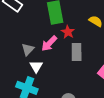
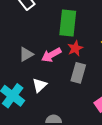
white triangle: (36, 66) -> (40, 85), moved

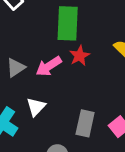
gray rectangle: (78, 73) -> (85, 123), moved

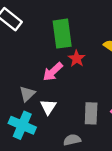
gray triangle: (16, 68) -> (27, 94), moved

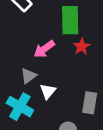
pink arrow: (53, 72) -> (44, 49), moved

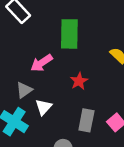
red star: (82, 47) -> (79, 81), moved

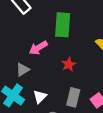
white triangle: (44, 107) -> (40, 97), moved

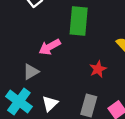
red star: (69, 64) -> (98, 69), moved

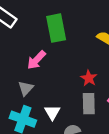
red star: (98, 69) -> (89, 78), moved

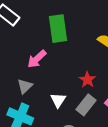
gray rectangle: (89, 104) -> (86, 105), turned 36
white triangle: (52, 113) -> (58, 100), moved

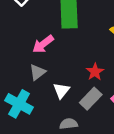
gray triangle: (25, 86) -> (37, 72), moved

